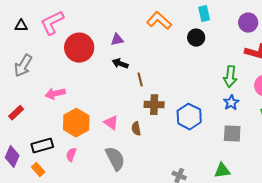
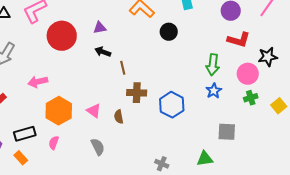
black circle: (196, 38) -> (169, 32), moved
gray square: (232, 134) -> (227, 132), moved
gray semicircle: (115, 159) -> (98, 147), size x0.7

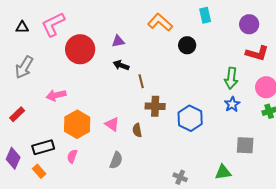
gray semicircle: (98, 147) -> (116, 160), turned 48

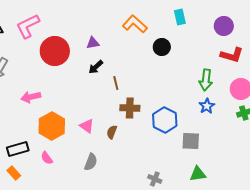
black arrow: (121, 65) -> (96, 67), turned -63
brown semicircle: (137, 130) -> (112, 132), turned 32
gray square: (245, 145) -> (191, 141), moved
pink semicircle: (72, 156) -> (47, 158), turned -56

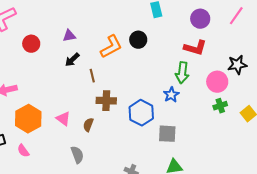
orange L-shape: (135, 24) -> (111, 47), moved, turned 110
red circle: (55, 51) -> (31, 44), size x0.6
red L-shape: (232, 55) -> (195, 48), moved
blue star: (207, 106) -> (171, 95), moved
gray semicircle: (91, 162) -> (77, 155), moved, turned -42

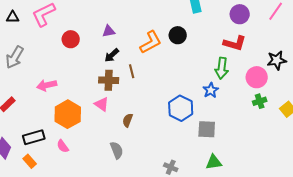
brown cross: (106, 101) -> (109, 80), moved
pink triangle: (63, 119) -> (102, 104), moved

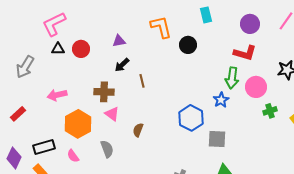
black triangle: (13, 17) -> (58, 49), moved
orange L-shape: (151, 42) -> (161, 27), moved, turned -75
pink circle: (257, 77) -> (256, 87), moved
brown cross: (109, 80) -> (104, 92), moved
gray semicircle: (117, 150) -> (107, 149), moved

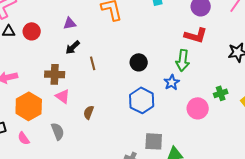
black circle: (188, 45) -> (139, 62), moved
pink circle: (256, 87) -> (198, 108), moved
gray square: (217, 139) -> (154, 141), moved

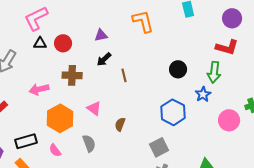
black circle: (139, 62) -> (178, 69), moved
brown cross: (55, 74) -> (72, 75), moved
gray square: (154, 141) -> (159, 147), moved, turned -30

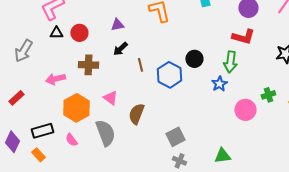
blue hexagon: (173, 112) -> (169, 75), moved
brown semicircle: (120, 124) -> (136, 114), size x1.5
gray semicircle: (89, 143) -> (105, 133), size x1.5

